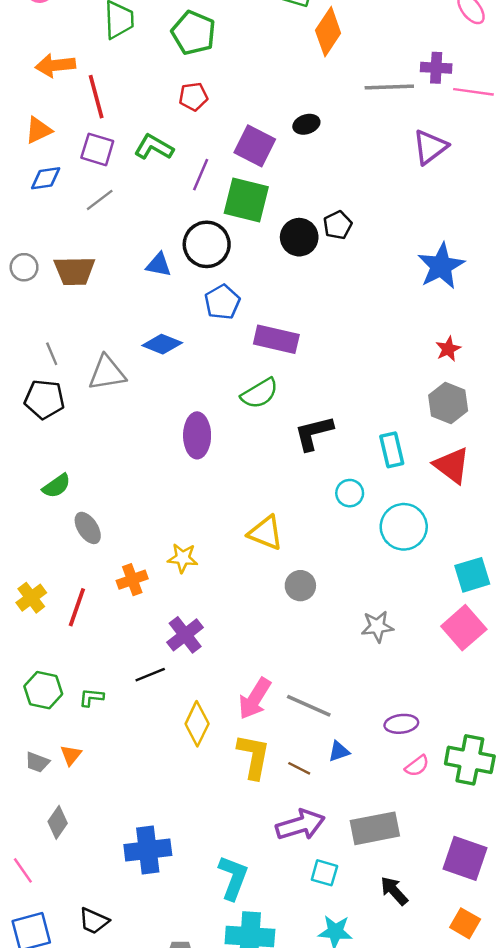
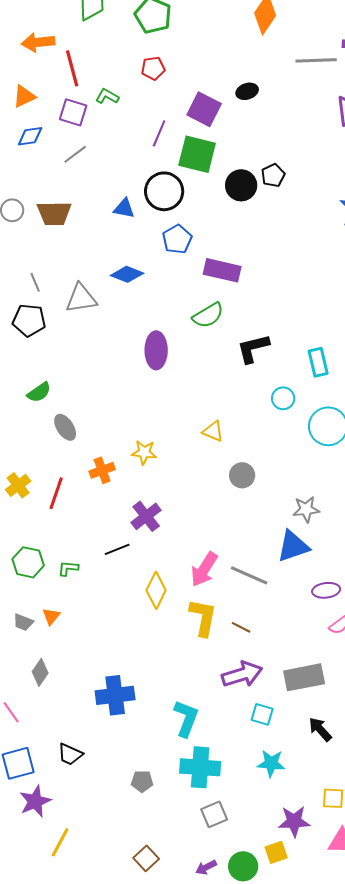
green L-shape: (154, 147) -> (107, 96), moved, size x0.7
yellow triangle: (266, 533) -> (213, 431), size x0.7
blue triangle: (339, 751) -> (293, 546), moved, size x1.8

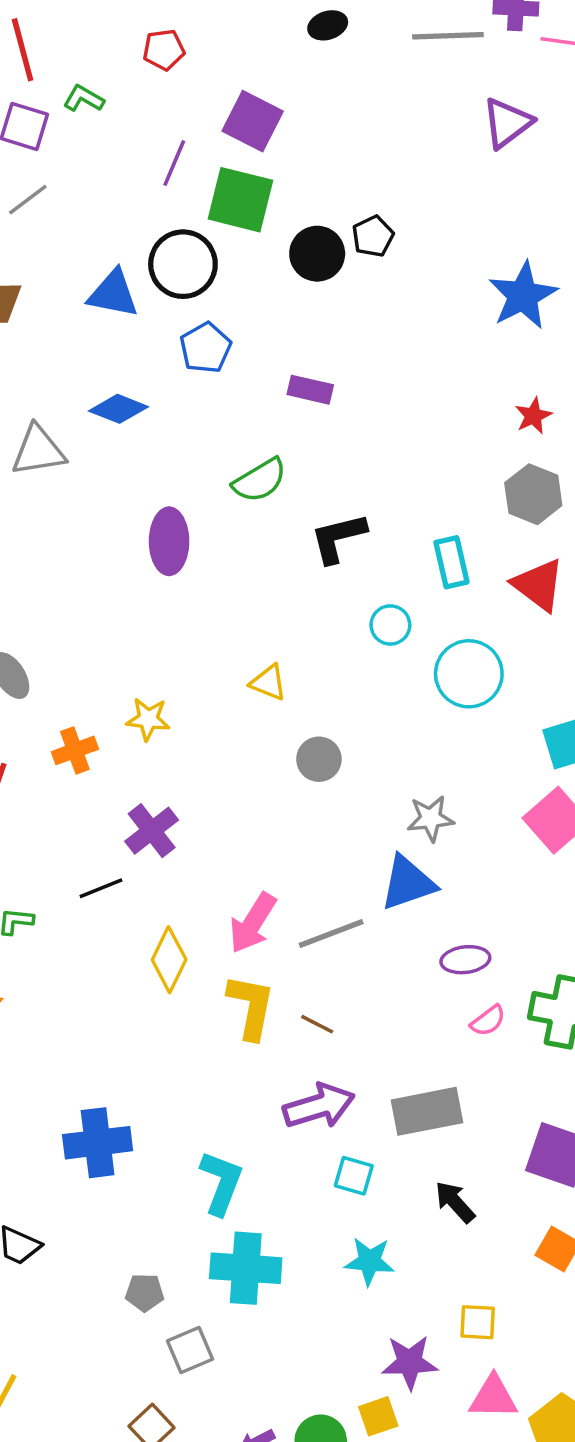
black ellipse: (247, 91) -> (328, 25), moved
blue triangle: (124, 208) -> (113, 294), size x1.4
purple rectangle: (222, 270) -> (310, 390), moved, size x0.7
gray line: (249, 575) -> (331, 934), turned -45
gray square: (214, 814) -> (190, 1350), moved

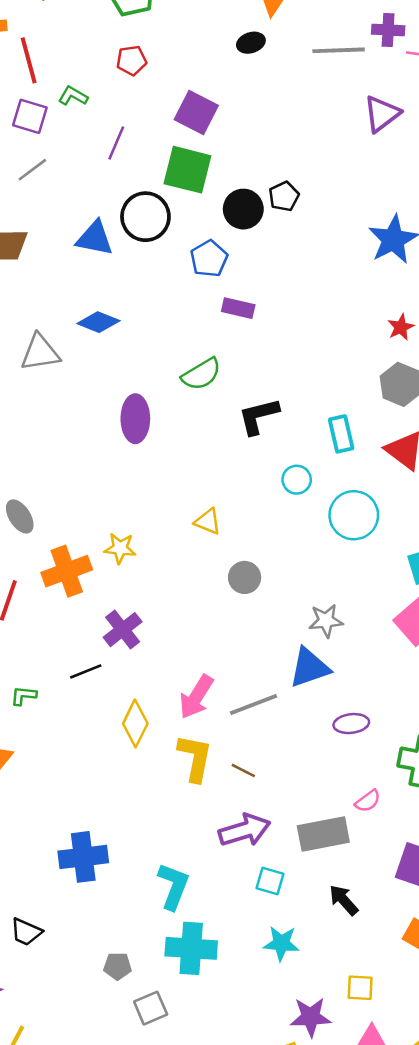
purple line: (174, 163) -> (116, 143), moved
blue pentagon: (206, 348) -> (209, 259), moved
orange cross: (75, 750) -> (67, 571), size x1.5
pink semicircle: (488, 1021) -> (368, 801), moved

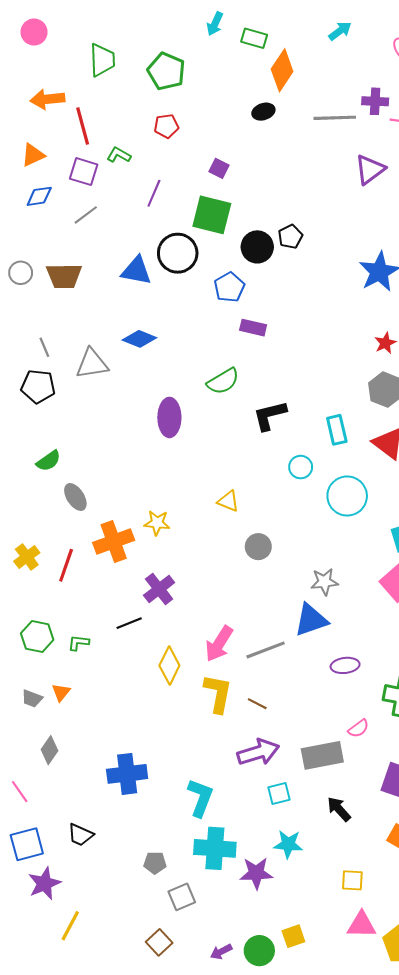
purple square: (196, 113) -> (219, 168), size x0.6
cyan square: (270, 881) -> (279, 794), turned -30
purple star: (311, 1017) -> (256, 873), moved

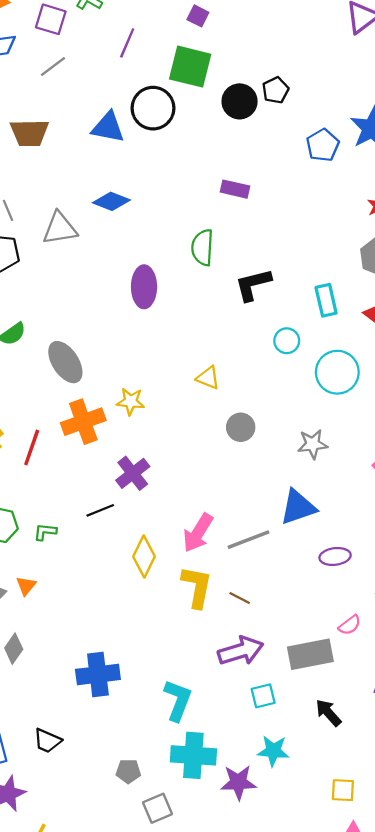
blue pentagon: (229, 287) -> (323, 145), moved
green semicircle: (223, 381) -> (202, 247), turned 124
gray ellipse: (75, 497) -> (65, 362), moved, size x1.4
gray star: (324, 582) -> (313, 444), moved

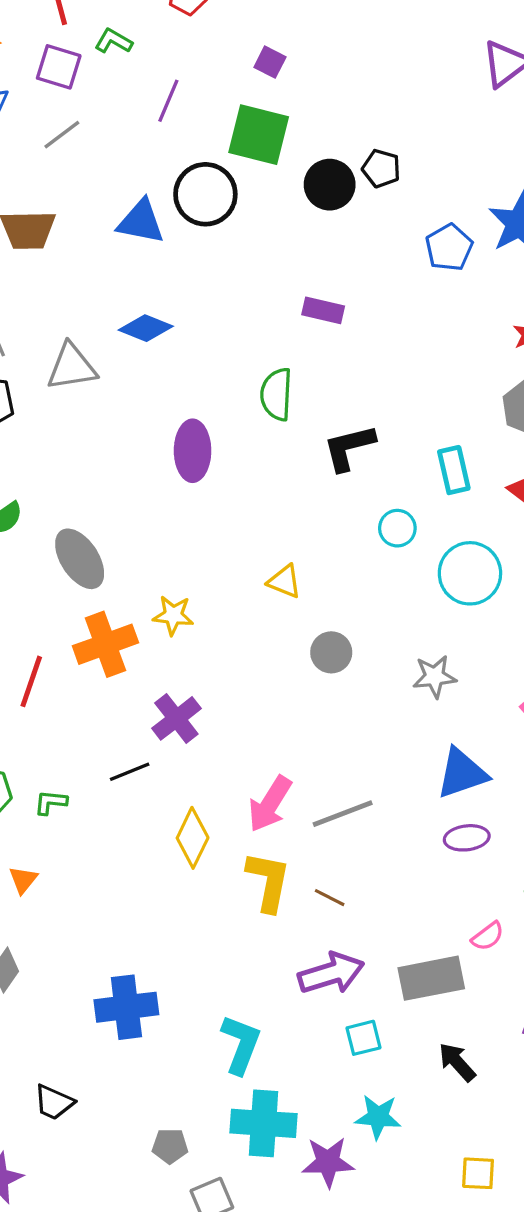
black pentagon: (275, 90) -> (381, 168), turned -30
blue triangle: (298, 507) -> (462, 773), moved

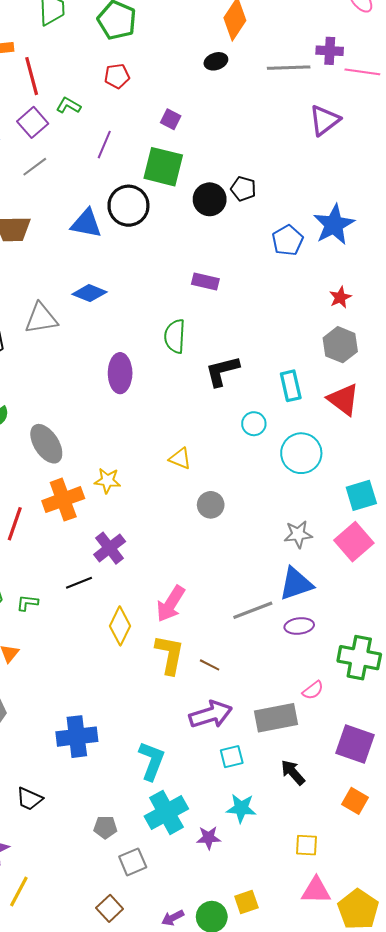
purple square: (59, 67) -> (33, 122), turned 32
gray star: (434, 677) -> (298, 534), moved
gray line: (343, 814) -> (253, 610), moved
cyan cross: (263, 1123) -> (166, 812), turned -33
purple star: (328, 1162) -> (209, 838), size x0.7

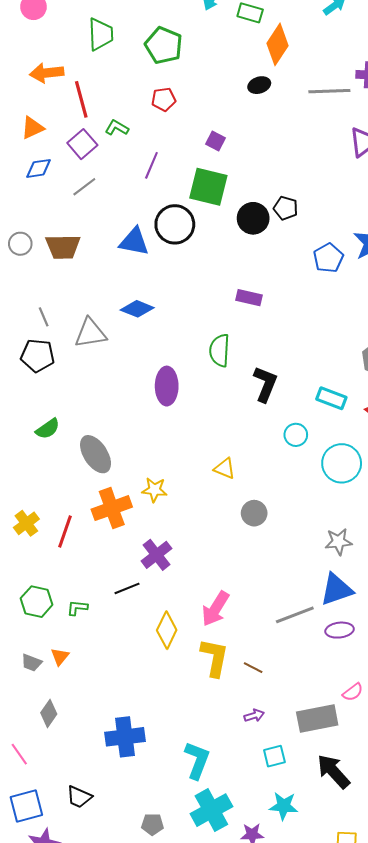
black L-shape: (222, 371) -> (265, 384), turned 126
cyan rectangle: (291, 386) -> (331, 398), turned -56
purple arrow: (211, 714) -> (254, 715), size x0.5
black arrow: (293, 772) -> (333, 771), size x1.4

